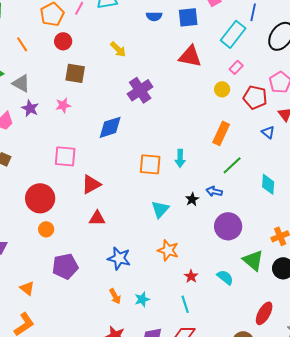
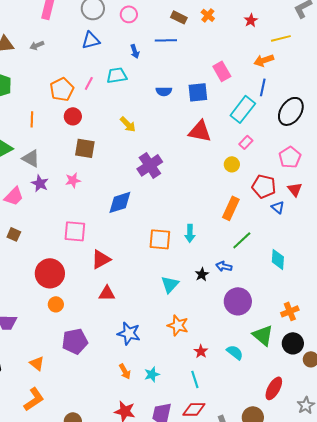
orange line: (22, 44) -> (32, 119), turned 35
red pentagon: (255, 97) -> (264, 186), moved

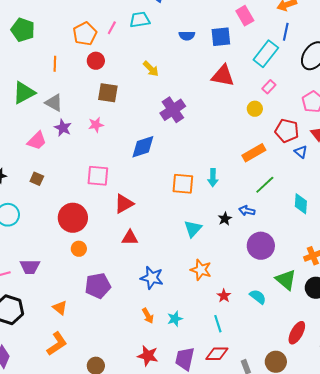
orange rectangle: (231, 208) -> (254, 153), turned 35

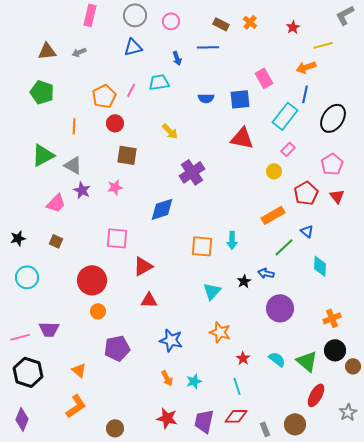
red pentagon: (287, 131) -> (306, 193), turned 30
blue triangle: (301, 152) -> (307, 231), moved
green triangle: (286, 280) -> (307, 361), moved

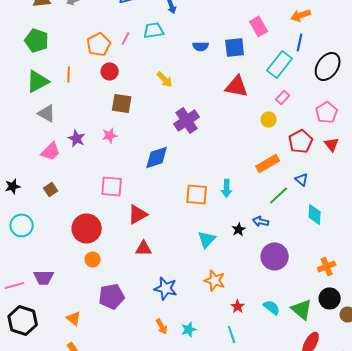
green triangle: (43, 155) -> (38, 81), moved
gray triangle: (73, 165) -> (47, 113), moved
brown square: (56, 241) -> (51, 189), turned 32

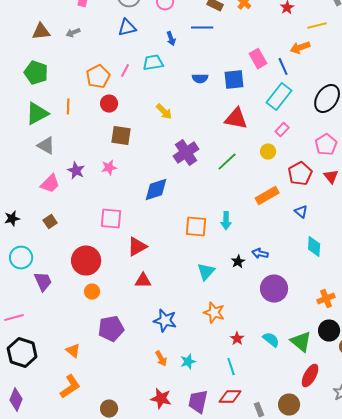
blue line: (300, 42) -> (283, 67), moved, turned -36
green line: (279, 195) -> (227, 162), moved
purple trapezoid: (44, 277) -> (43, 282), moved, turned -115

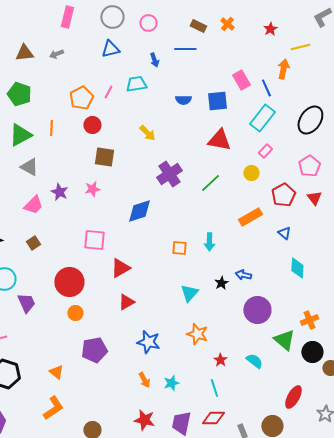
orange arrow: (300, 48) -> (283, 69), turned 120
orange square: (196, 227) -> (179, 248), size x0.7
red triangle: (143, 281) -> (126, 302), turned -30
green triangle: (301, 342) -> (284, 340), moved

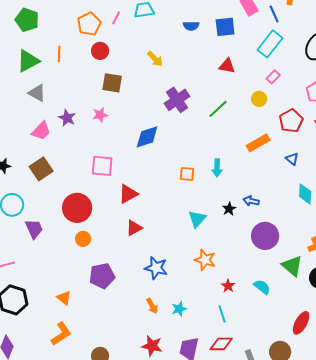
red triangle: (219, 140) -> (227, 66), size x0.7
brown square: (33, 243) -> (41, 169), size x1.6

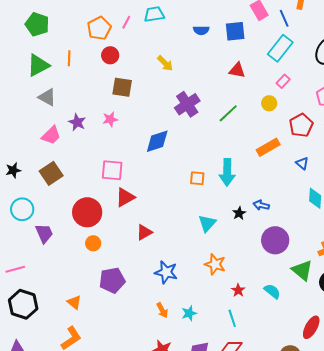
cyan arrow: (217, 168) -> (227, 172), size x1.5
red triangle: (128, 194) -> (125, 197), moved

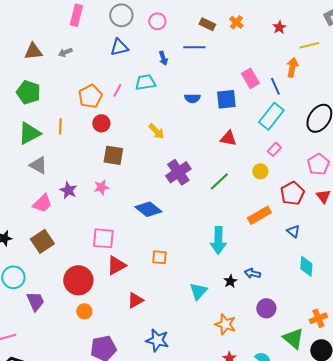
blue diamond: (157, 141) -> (148, 209), turned 56
orange square: (197, 178) -> (159, 257), moved
purple circle: (275, 240) -> (266, 308), size x0.7
orange star: (215, 264) -> (225, 324), moved

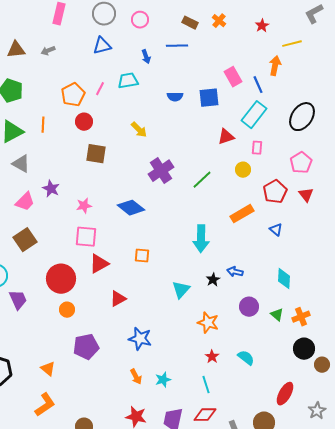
red triangle: (228, 138) -> (226, 137), moved, turned -30
pink rectangle: (274, 149) -> (257, 148), turned -40
pink star: (101, 187) -> (84, 206), moved
cyan diamond: (306, 266) -> (284, 279), moved
green triangle: (293, 338) -> (277, 315), moved, size x0.6

